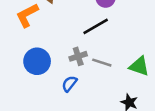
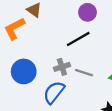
blue semicircle: (69, 84) -> (54, 92), size x1.5

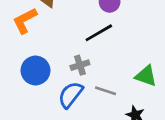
gray line: (84, 73) -> (106, 91), moved

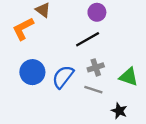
gray cross: (80, 65) -> (96, 67), moved
blue semicircle: (71, 95) -> (63, 77), moved

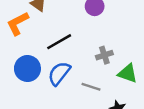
black line: (88, 39) -> (59, 42), moved
gray cross: (96, 67) -> (104, 55), moved

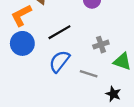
blue circle: (27, 69) -> (22, 43), moved

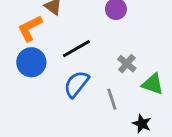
gray cross: (101, 45) -> (127, 64), turned -32
gray line: (89, 74) -> (112, 99), turned 54

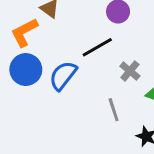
black line: (76, 49) -> (97, 47), moved
blue semicircle: (76, 84) -> (63, 75), moved

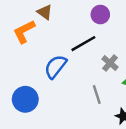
blue circle: (26, 70) -> (25, 99), moved

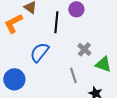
black line: (83, 44) -> (56, 22), moved, turned -55

